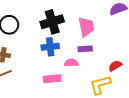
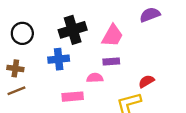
pink trapezoid: (86, 27) -> (112, 36), turned 40
blue cross: (50, 47) -> (59, 59), moved

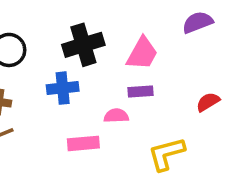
red semicircle: (146, 81) -> (208, 102), moved

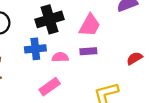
pink semicircle: (116, 116) -> (60, 57), moved
pink rectangle: (83, 143) -> (50, 87), turned -30

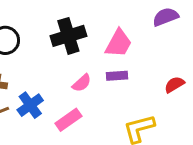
blue cross: (35, 49) -> (30, 105), moved, turned -30
pink semicircle: (60, 57) -> (82, 83), turned 140

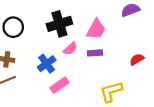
pink semicircle: (82, 83) -> (70, 49), moved
blue cross: (30, 105) -> (47, 64), moved

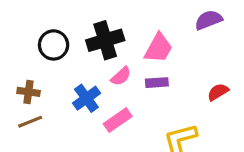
black circle: (13, 27) -> (54, 45), moved
pink rectangle: (59, 85) -> (118, 120), moved

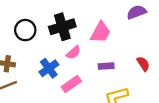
purple rectangle: (157, 83) -> (106, 66), moved
red semicircle: (218, 92) -> (143, 64), turned 88

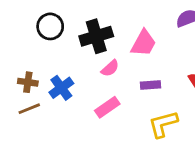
black circle: (25, 30) -> (50, 26), moved
blue cross: (49, 68) -> (61, 88), moved

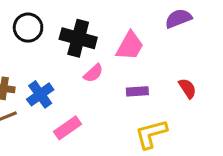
black cross: (96, 36) -> (78, 38), turned 32
pink rectangle: (107, 107) -> (68, 128), moved

